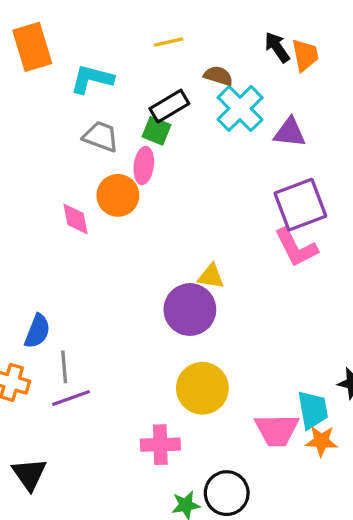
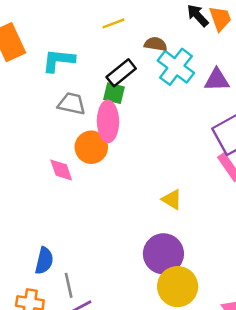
pink ellipse: (144, 165) -> (108, 121), size x1.4
yellow triangle: (211, 276) -> (172, 199), turned 30
purple circle: (190, 310) -> (163, 254), moved

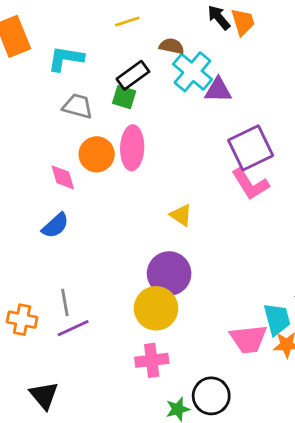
purple triangle: (217, 80) -> (218, 90), moved
pink ellipse: (108, 121) -> (132, 148), moved
blue semicircle: (44, 261) -> (55, 226), moved, turned 32
yellow circle: (178, 287) -> (156, 308), moved

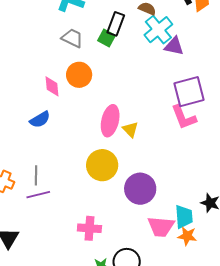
black rectangle: (133, 75) -> (116, 24), turned -45
pink ellipse: (132, 148) -> (110, 121), moved
purple circle: (169, 274) -> (140, 189), moved
yellow circle: (156, 308) -> (102, 165), moved

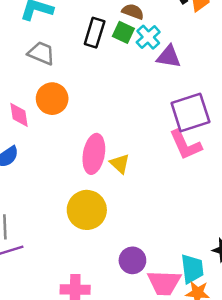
cyan cross: (158, 30) -> (148, 37), size x0.7
green square: (106, 38) -> (123, 32), moved
purple circle: (140, 189) -> (132, 260), moved, size x0.7

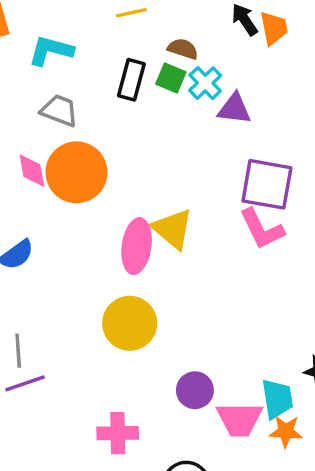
orange circle: (52, 99) -> (77, 172), size x1.4
purple square: (190, 112) -> (267, 184), turned 30
pink diamond: (19, 115) -> (32, 171), moved
yellow triangle: (120, 164) -> (173, 229), moved, size x1.5

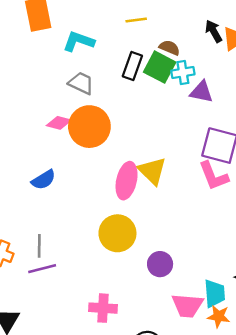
green square: (171, 78) -> (160, 67), size x1.5
cyan cross: (205, 83) -> (183, 73), turned 30
pink diamond: (32, 171) -> (59, 123), turned -70
purple circle: (195, 390) -> (160, 264), moved

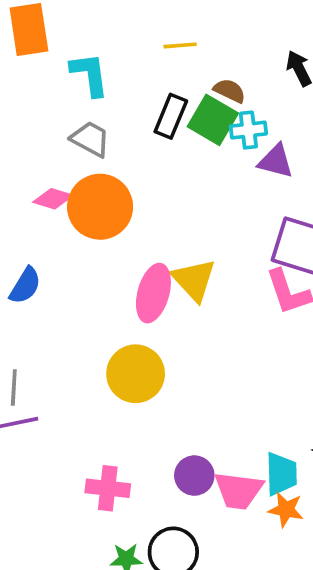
cyan L-shape: (79, 41) -> (90, 74), turned 60
blue semicircle: (44, 180) -> (25, 286), turned -30
purple circle: (160, 264) -> (194, 476), moved

